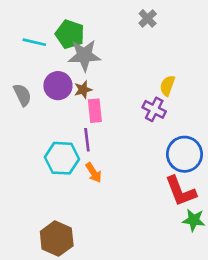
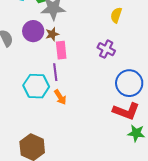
yellow semicircle: (167, 86) -> (116, 15), moved
red L-shape: (181, 191) -> (126, 111), turned -48

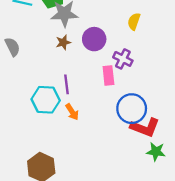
purple circle: (33, 31) -> (94, 39), moved
pink rectangle: (61, 50) -> (108, 75), moved
blue circle: (129, 83) -> (132, 109), moved

